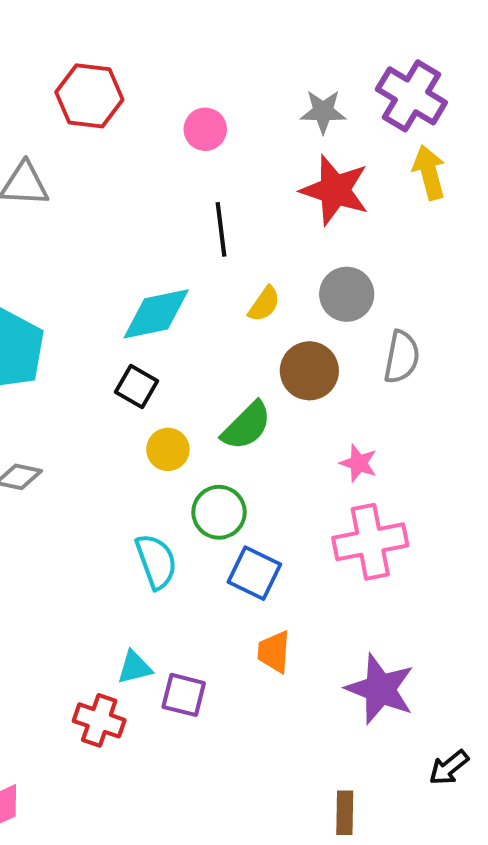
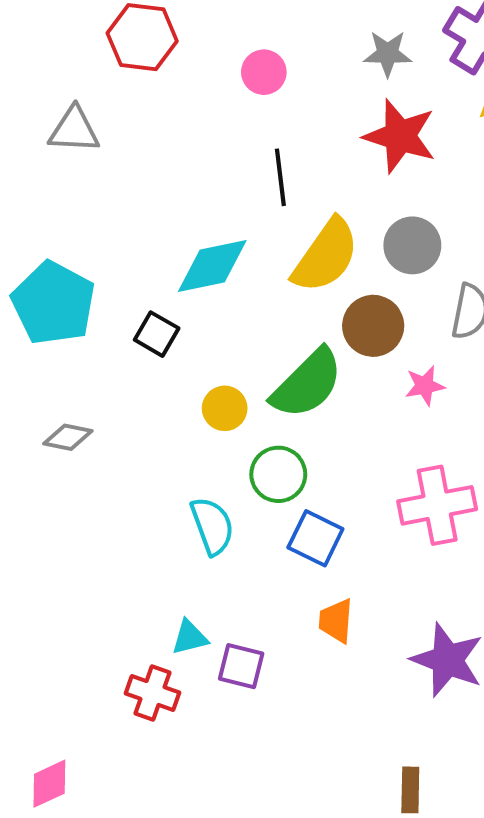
yellow semicircle: (264, 304) -> (326, 256), size x2.0
black square: (137, 387) -> (157, 334), moved
green semicircle: (246, 426) -> (307, 384), size x1.4
pink star: (358, 463) -> (425, 386), moved, turned -30

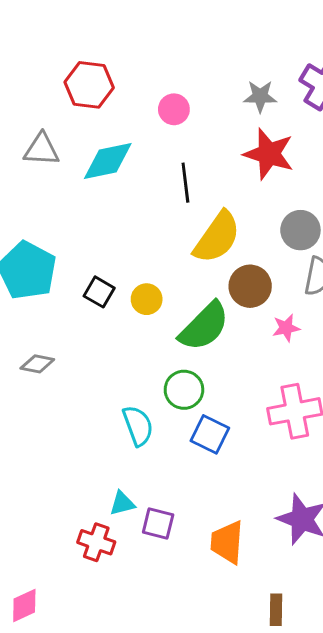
gray circle: (412, 245) -> (300, 230), moved
cyan diamond: (212, 266) -> (108, 161), moved
yellow circle: (225, 408) -> (147, 299), moved
orange trapezoid: (336, 621) -> (227, 542), moved, size x1.4

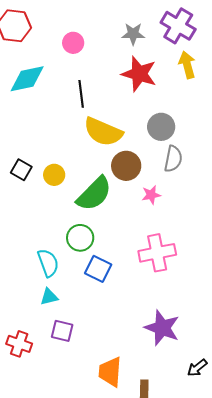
yellow semicircle: (217, 237) -> (103, 132), turned 78
cyan triangle: (122, 503) -> (49, 297), moved
orange trapezoid: (227, 542) -> (110, 372), moved

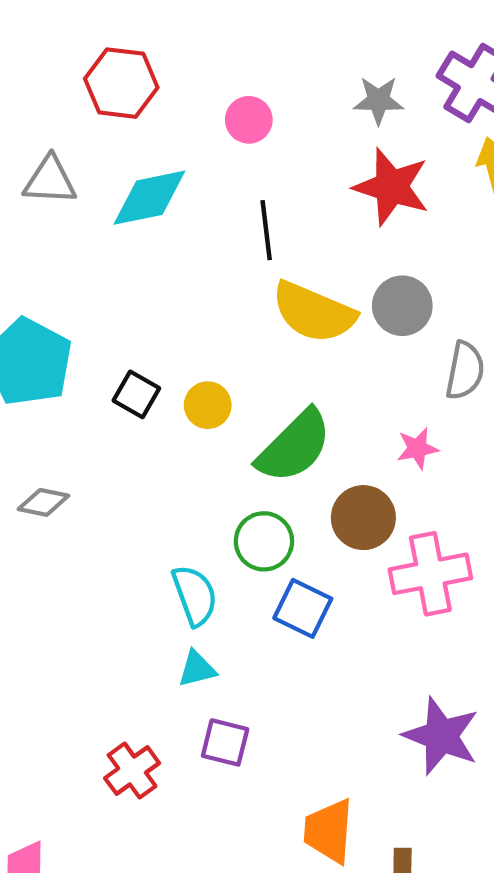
gray circle: (161, 127) -> (402, 306), moved
brown circle: (126, 166) -> (363, 518), moved
red cross: (19, 344) -> (132, 771), turned 35

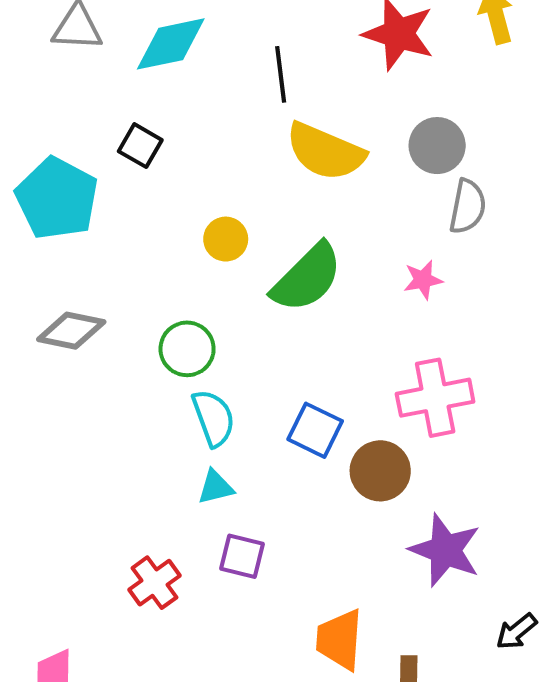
gray circle: (402, 306) -> (437, 146), moved
black square: (136, 394) -> (140, 146), moved
gray diamond: (43, 502) -> (71, 331), size x1.4
brown circle: (363, 518) -> (380, 471), moved
green circle: (264, 541) -> (187, 349), moved

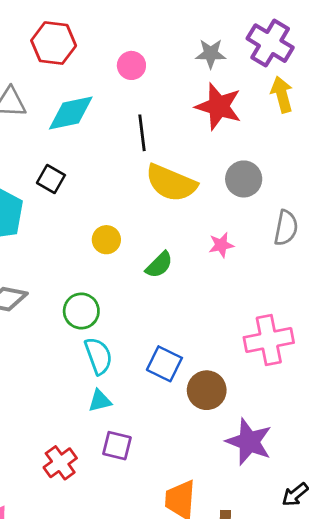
gray semicircle: (468, 207) -> (286, 228), moved
green semicircle: (307, 278) -> (159, 265), size x0.6
pink star: (423, 280) -> (221, 245), moved
pink cross: (435, 398) -> (269, 340), moved

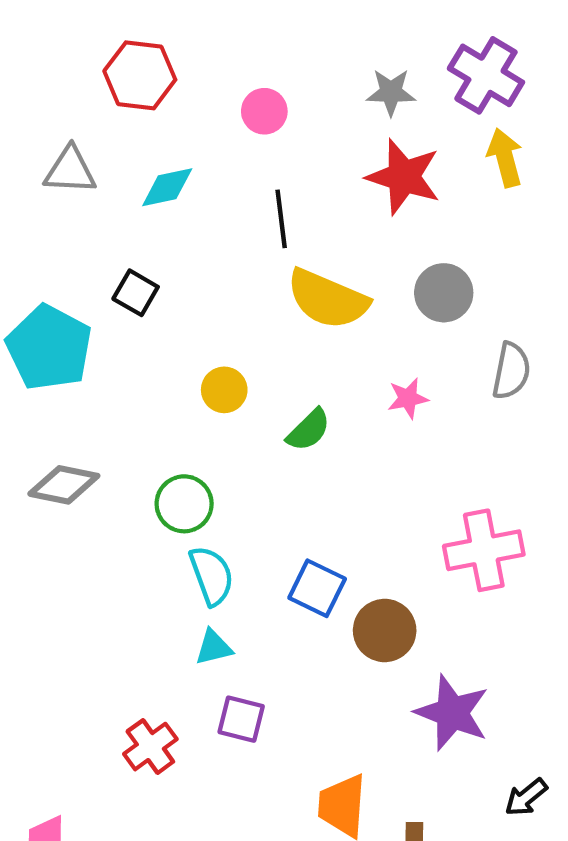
cyan diamond: (71, 113) -> (167, 187), size x0.7

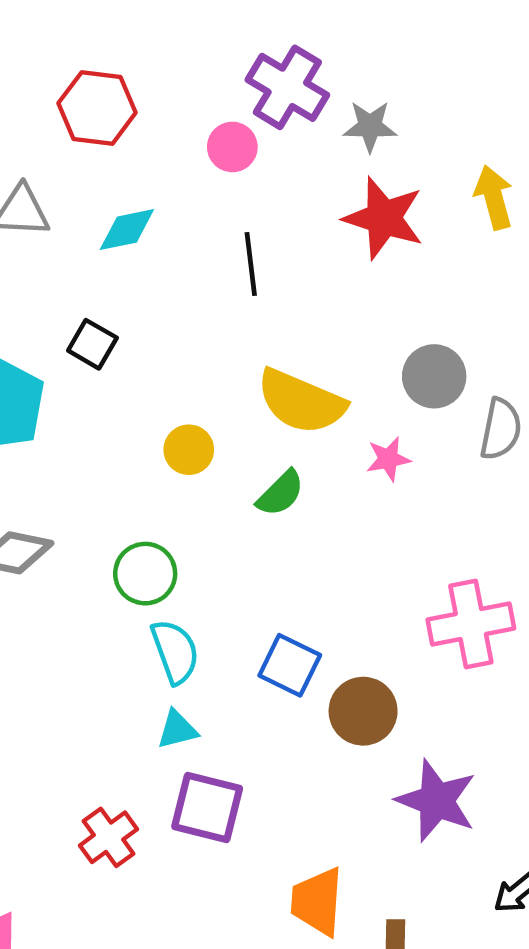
purple cross: (486, 75) -> (287, 87), moved
gray circle: (444, 293) -> (434, 376), moved
yellow semicircle: (328, 299) -> (301, 402), moved
purple square: (241, 719) -> (207, 807), size x1.4

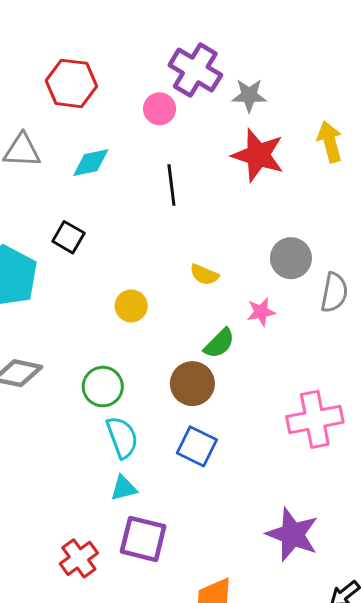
yellow semicircle: (301, 402) -> (204, 275), size x0.5
green semicircle: (281, 493) -> (219, 343), moved
brown circle: (363, 711) -> (192, 384), moved

